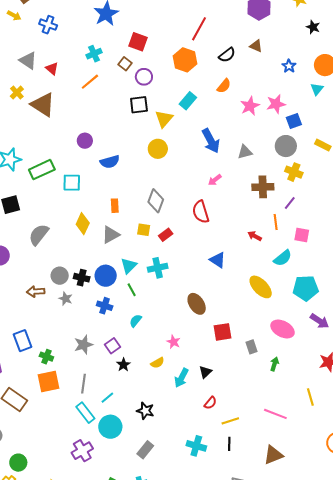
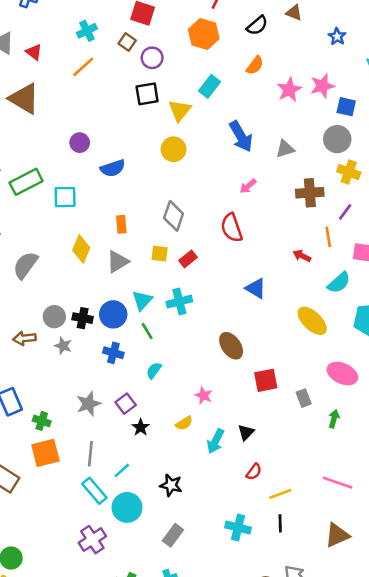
blue square: (294, 121) -> (346, 107), turned 35

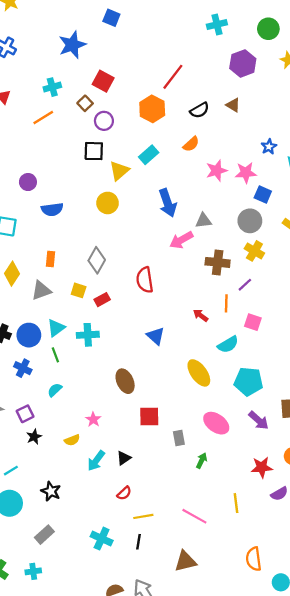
blue star: (337, 37) -> (269, 147), moved
pink arrow: (248, 186) -> (181, 240), moved, size x1.5

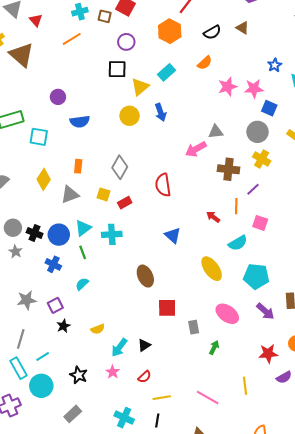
brown square: (85, 103) -> (105, 16), moved, turned -32
blue arrow: (168, 203) -> (161, 112), moved, size x0.7
pink star: (93, 419) -> (113, 372), moved

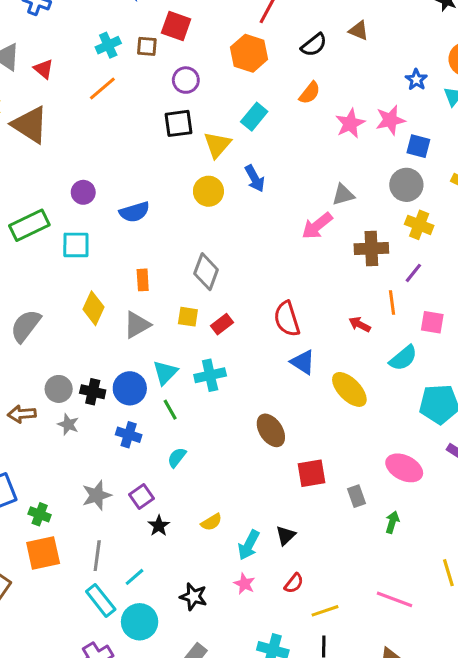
purple circle: (58, 97) -> (83, 192), moved
red semicircle: (163, 185) -> (287, 319), moved
yellow ellipse: (212, 269) -> (349, 389), moved

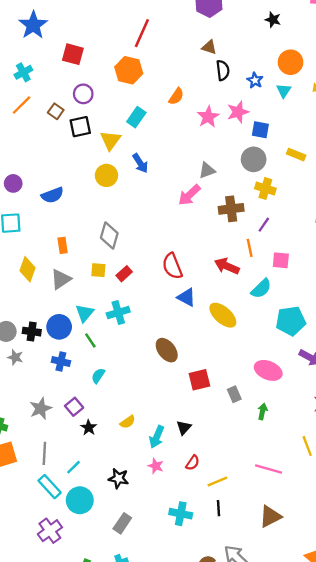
black semicircle: (314, 45) -> (223, 70), moved, turned -54
brown square: (147, 46) -> (56, 111), moved, turned 35
red arrow: (360, 324) -> (227, 266), size x1.5

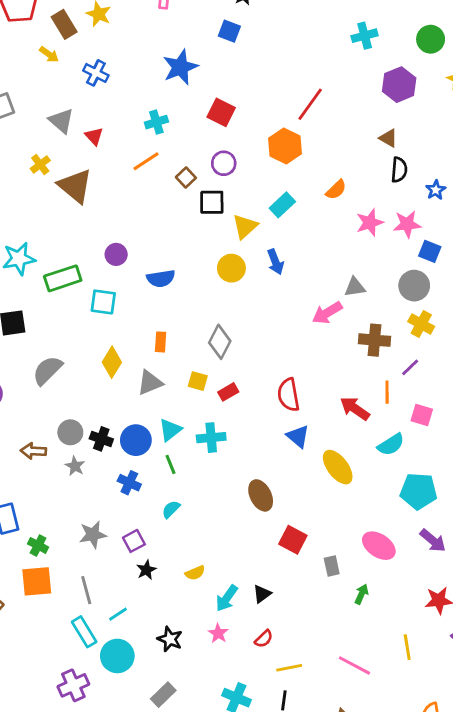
red square: (199, 380) -> (293, 540), turned 30
gray line: (44, 453) -> (86, 590), turned -30

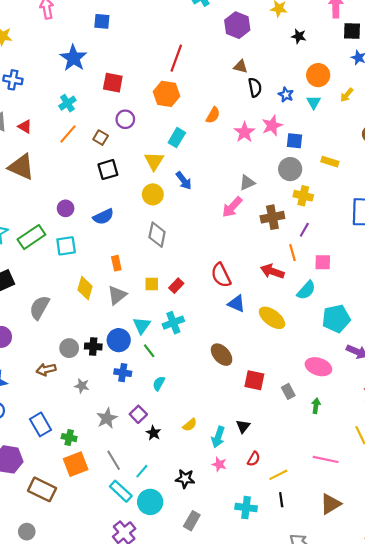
black square: (212, 202) -> (108, 170), moved
gray diamond: (220, 342) -> (157, 235), moved
gray star: (75, 466) -> (82, 386), moved

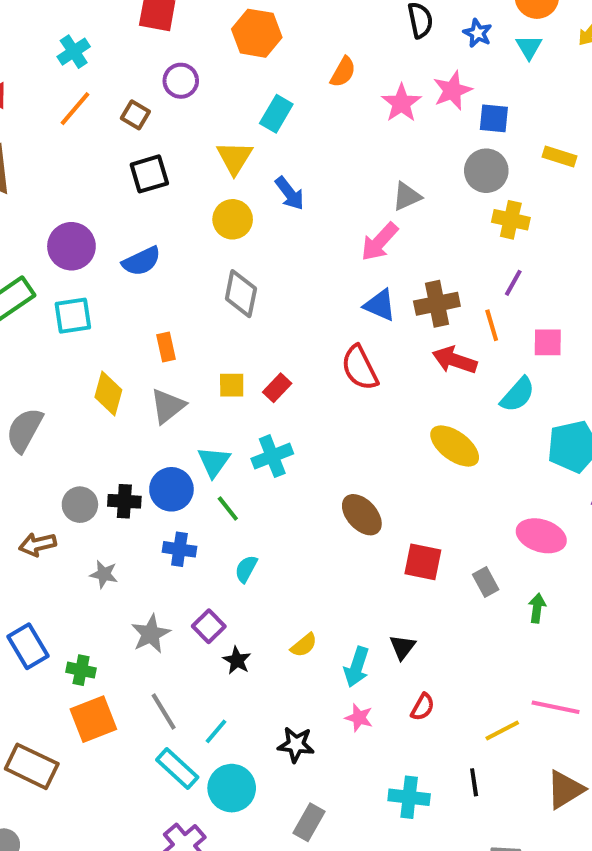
purple circle: (66, 208) -> (71, 246), size x1.5
brown cross: (272, 217) -> (437, 304), moved
blue triangle: (237, 304) -> (380, 305), moved
yellow line: (278, 475) -> (502, 731), moved

